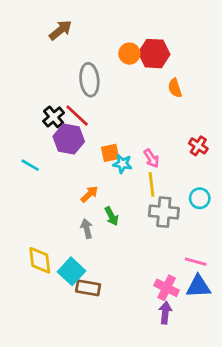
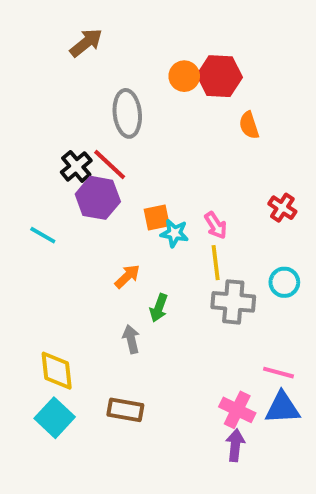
green arrow: (111, 216) -> (159, 308), turned 48
gray arrow: (87, 229) -> (131, 339), moved
cyan square: (72, 271) -> (55, 418), moved

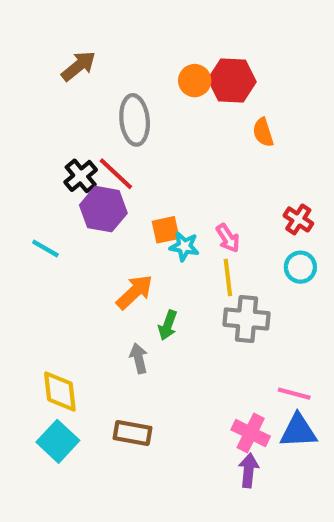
brown arrow: (86, 43) -> (79, 66), moved
orange arrow: (127, 276) -> (135, 292), size x1.4
cyan circle: (284, 282) -> (300, 267), moved

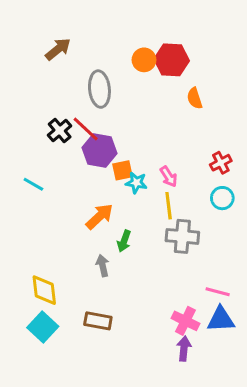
purple hexagon: (103, 209) -> (99, 150), moved
red cross: (298, 219) -> (221, 163), turned 30

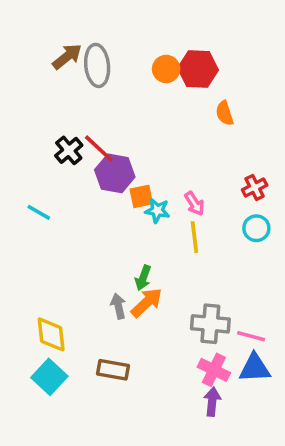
gray ellipse: (99, 89) -> (97, 65), moved
orange arrow: (99, 216) -> (147, 303), moved
gray cross: (182, 236) -> (210, 324), moved

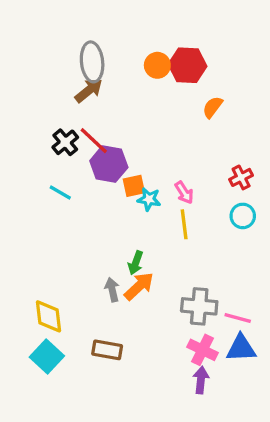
brown arrow: (67, 57) -> (89, 90), moved
orange semicircle: (225, 113) -> (213, 107), turned 55
cyan line: (39, 212) -> (60, 193), moved

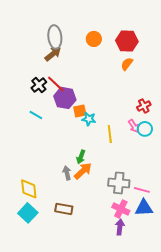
red hexagon: (187, 65) -> (127, 41), moved
pink arrow: (184, 193) -> (134, 126), moved

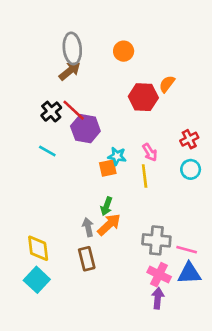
red hexagon: (127, 41) -> (143, 97), moved
orange square: (80, 111) -> (108, 168), moved
pink arrow: (134, 126) -> (150, 152), moved
brown rectangle: (64, 209) -> (87, 259), moved, turned 66

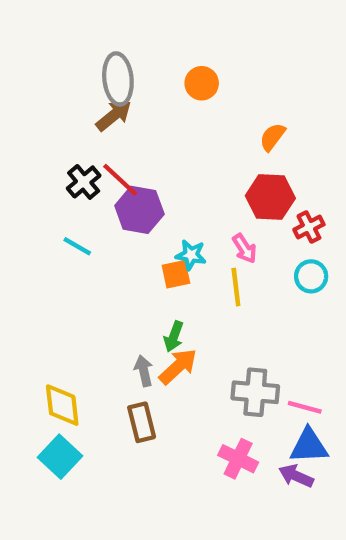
red hexagon: (143, 97) -> (270, 197), moved
pink cross: (159, 275) -> (238, 459), moved
purple arrow: (158, 298) -> (296, 476), moved, turned -72

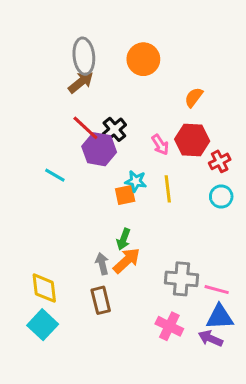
orange circle: (202, 83) -> (143, 59), size x1.4
black cross: (84, 182) -> (114, 129), moved
pink arrow: (245, 248) -> (160, 145), moved
yellow line: (236, 287) -> (168, 189), moved

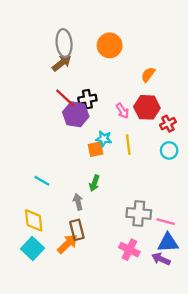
black cross: (114, 129) -> (87, 99), turned 30
cyan line: (55, 175) -> (42, 181), moved
orange arrow: (127, 261) -> (68, 244), moved

